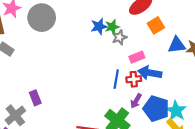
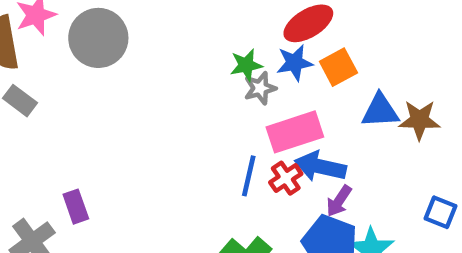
blue star: (99, 26) -> (295, 63), moved
pink rectangle: (137, 57) -> (295, 132), size x1.6
red cross: (134, 79) -> (286, 178), turned -32
purple arrow: (136, 101) -> (339, 201), moved

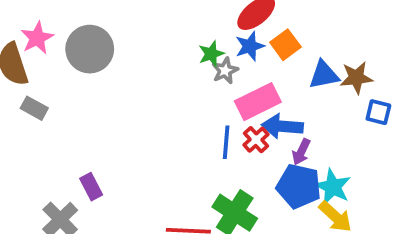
blue square: (441, 212) -> (378, 112), moved

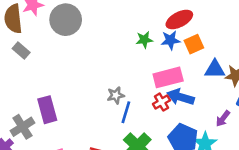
gray star: (225, 71) -> (116, 95), moved
blue line: (226, 142) -> (126, 112), moved
purple arrow: (301, 152) -> (223, 118), moved
purple rectangle: (91, 187) -> (47, 110), size x1.5

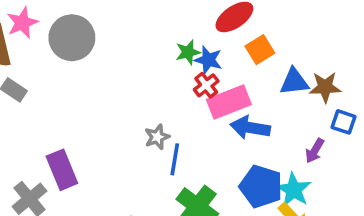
blue star: (170, 40) -> (208, 60), moved, turned 30
red cross: (161, 102) -> (206, 85), moved

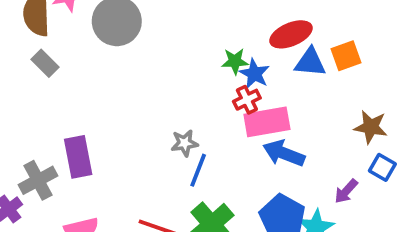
orange square: (260, 50) -> (346, 56), moved
blue triangle: (294, 82) -> (310, 62), moved

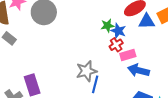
pink rectangle: (267, 122) -> (128, 55), size x0.7
gray star: (185, 143) -> (86, 71), size x1.5

